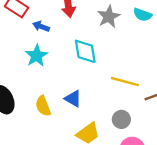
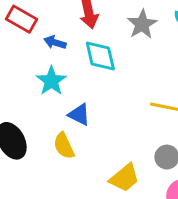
cyan diamond: (85, 51) -> (100, 56), moved
blue triangle: (73, 99) -> (79, 115), moved

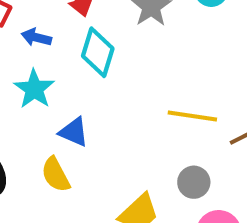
cyan diamond: (100, 56) -> (98, 52), turned 33

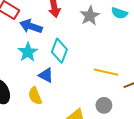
blue arrow: (36, 37) -> (31, 26), size x1.5
cyan diamond: (98, 52) -> (59, 51), moved

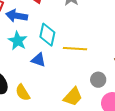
yellow line: (106, 72) -> (75, 49), moved
yellow semicircle: (35, 96) -> (23, 93), moved

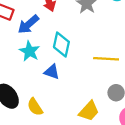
blue arrow: (17, 16) -> (28, 24), turned -50
yellow line: (75, 49) -> (106, 59), moved

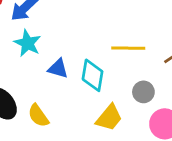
cyan diamond: (61, 44) -> (93, 75), moved

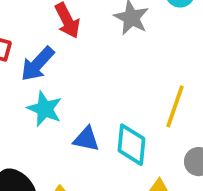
yellow line: (128, 48) -> (175, 106), turned -68

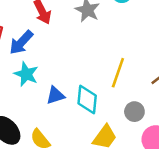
blue triangle: (86, 139) -> (55, 95), turned -30

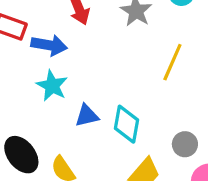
blue arrow: (21, 42) -> (49, 45), turned -128
yellow line: (118, 73) -> (172, 62), moved

